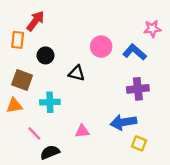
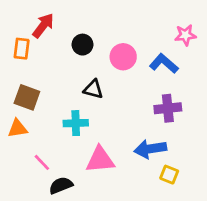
black circle: (45, 55) -> (83, 45), moved
cyan cross: (50, 102) -> (76, 123), moved
pink triangle: (82, 131) -> (100, 160), size x1.6

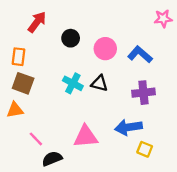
pink star: (185, 35) -> (163, 19), moved
orange rectangle: (22, 49) -> (18, 57), moved
black triangle: (93, 89) -> (99, 83), moved
cyan cross: (76, 123) -> (73, 83), moved, turned 30

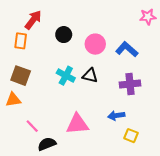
orange rectangle: (18, 57) -> (21, 41), moved
blue arrow: (128, 127) -> (116, 116), size x0.7

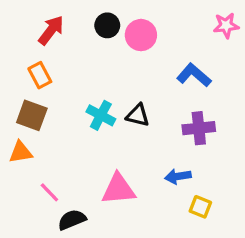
black circle: (64, 35) -> (107, 25), moved
orange rectangle: (21, 41) -> (40, 75), moved, turned -35
pink circle: (95, 44) -> (141, 35), moved

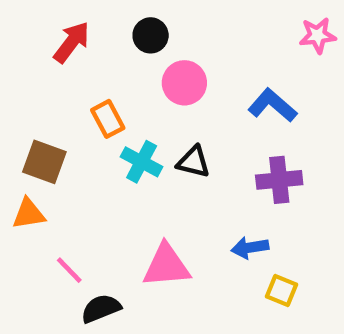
pink circle: (141, 35) -> (184, 83), moved
orange rectangle: (40, 75) -> (108, 119), moved

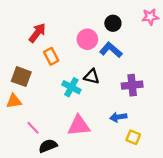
black circle: (151, 35) -> (113, 23), moved
red arrow: (72, 42) -> (37, 33), moved
blue L-shape: (272, 105) -> (111, 50), moved
cyan cross: (142, 162) -> (71, 87), moved

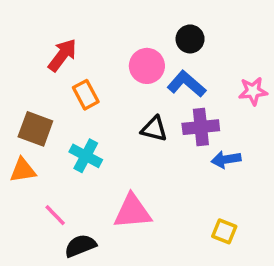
pink star: (150, 17) -> (253, 91), moved
purple cross: (132, 85) -> (201, 127), moved
cyan cross: (71, 87) -> (86, 156), moved
blue arrow: (118, 117) -> (226, 159), moved

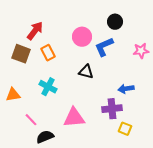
black circle: (190, 39) -> (115, 22), moved
blue L-shape: (186, 84) -> (104, 47), turned -65
purple cross: (201, 127) -> (112, 109), moved
brown square: (35, 129) -> (21, 54), moved

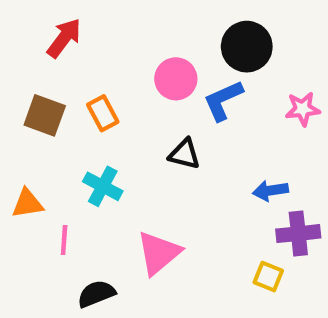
black circle: (115, 22) -> (247, 47), size x1.5
red arrow: (35, 31) -> (64, 38), moved
purple cross: (112, 109) -> (298, 234), moved
pink triangle: (74, 118) -> (159, 253), turned -35
pink line: (31, 120) -> (64, 240), moved, turned 48

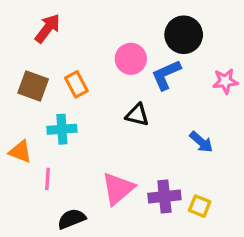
cyan cross: (103, 186) -> (62, 129), moved, turned -32
blue arrow: (270, 191) -> (201, 142), turned -130
orange triangle: (28, 203) -> (20, 152), turned 30
purple cross: (298, 234) -> (164, 196), moved

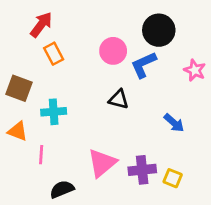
pink star: (225, 81) -> (195, 70), turned 30
orange rectangle: (76, 84) -> (54, 54), moved
brown square: (33, 86) -> (19, 88), moved

